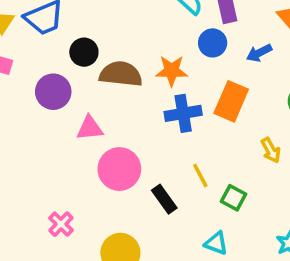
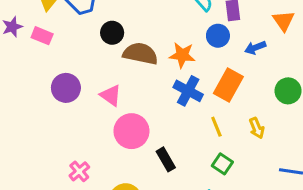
purple circle: (53, 92) -> (66, 88), moved
blue cross: (183, 113) -> (188, 91), turned 32
pink triangle: (90, 128) -> (111, 95), turned 35
yellow line: (200, 176) -> (216, 127), moved

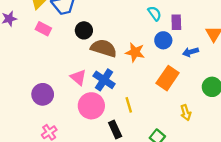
pink rectangle: (42, 36) -> (43, 29), moved
purple circle: (66, 88) -> (43, 94), moved
blue cross: (188, 91) -> (104, 80), moved
yellow line: (216, 127) -> (129, 105), moved

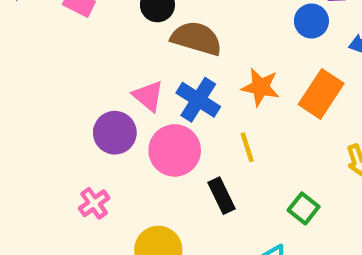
orange star: (135, 52) -> (260, 87), moved
purple circle: (43, 94) -> (115, 133), moved

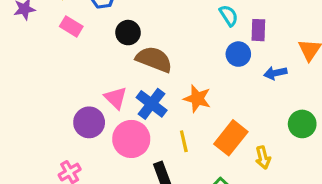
orange rectangle: (321, 94) -> (231, 138), moved

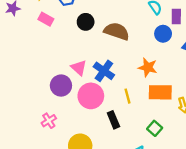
brown semicircle: (154, 59) -> (117, 31), moved
orange star: (197, 99) -> (148, 67), moved
orange rectangle: (231, 138) -> (160, 92), turned 55

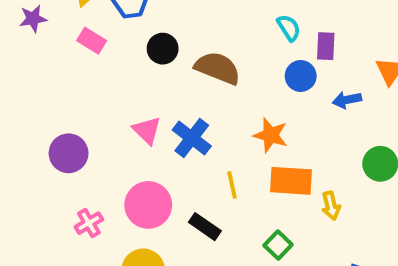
purple circle: (61, 86) -> (69, 153), moved
pink circle: (91, 96) -> (148, 205), moved
black rectangle: (113, 120) -> (205, 227), turned -35

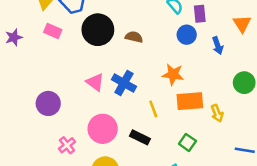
purple star: (33, 19) -> (14, 37), moved
black circle: (163, 49) -> (98, 30), size x1.6
brown semicircle: (218, 68) -> (134, 37), size x0.6
blue arrow: (347, 100) -> (218, 46), turned -90

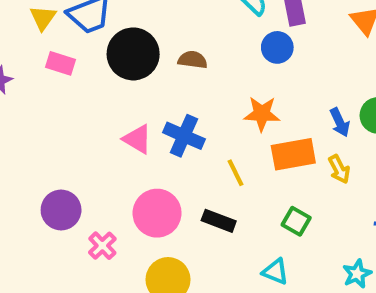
blue arrow: (218, 46) -> (340, 122), moved
purple circle: (48, 103) -> (61, 210), moved

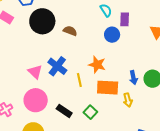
pink triangle: (137, 139) -> (35, 72), moved
yellow line: (236, 173) -> (79, 80), moved
green square: (296, 221) -> (90, 112), moved

